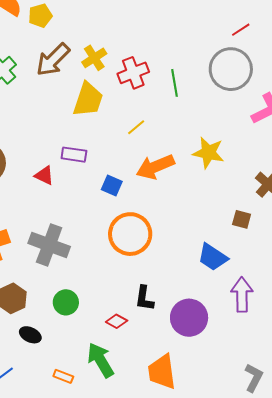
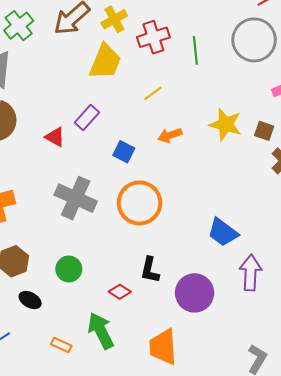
purple rectangle: (74, 155) -> (87, 117), turned -60
orange arrow: (155, 167) -> (170, 135), size x0.6
brown square: (242, 219) -> (264, 131), moved
gray cross: (49, 245) -> (76, 198), moved

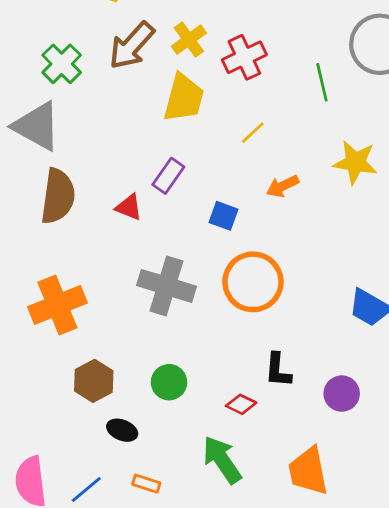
green line: (195, 50) -> (322, 82), moved
purple circle: (195, 293) -> (342, 394), size x0.7
orange rectangle: (61, 345) -> (146, 484), moved

